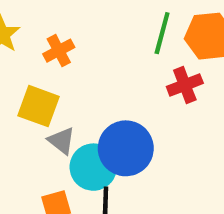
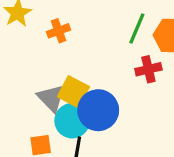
yellow square: (39, 106) -> (73, 92), moved
gray triangle: (62, 141) -> (51, 98), size x1.4

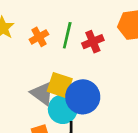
green line: (137, 28) -> (67, 35), moved
red cross: (148, 69) -> (93, 42), moved

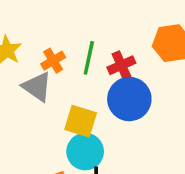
gray triangle: (42, 93) -> (37, 87), moved
blue circle: (83, 97) -> (129, 99), moved

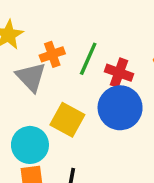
red cross: (121, 65) -> (119, 73), turned 32
cyan circle: (85, 152) -> (30, 145), moved

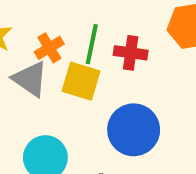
blue circle: (120, 108) -> (134, 130), moved
yellow square: (67, 120) -> (81, 81), moved

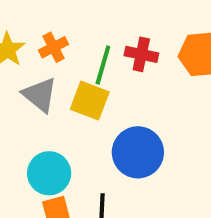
orange cross: (49, 48) -> (53, 47), moved
red cross: (131, 53) -> (141, 54), moved

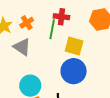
red cross: (141, 54) -> (61, 17), moved
yellow square: (90, 101) -> (74, 46), moved

